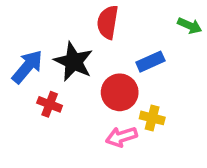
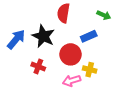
green arrow: (190, 26) -> (104, 15), moved
red cross: (50, 104) -> (38, 67), moved

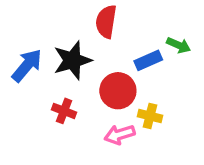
green arrow: (104, 15) -> (179, 45), moved
black star: (43, 36) -> (72, 60), turned 30

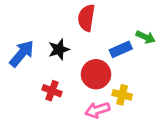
black star: (72, 60) -> (59, 49), size x0.7

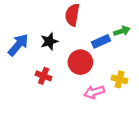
green arrow: (145, 37) -> (122, 31), turned -42
yellow cross: (122, 95) -> (120, 79), moved
pink arrow: (97, 110) -> (94, 92), moved

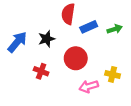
blue rectangle: (101, 41) -> (89, 27), moved

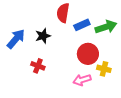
green arrow: (115, 29) -> (106, 27), size x1.5
red circle: (76, 58) -> (88, 54), moved

